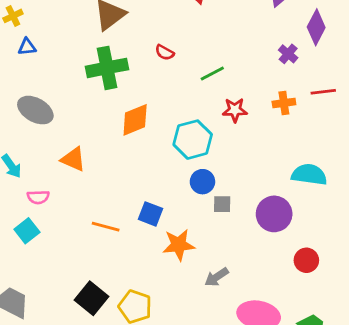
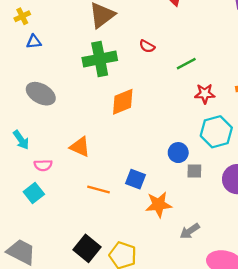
cyan hexagon: (193, 140) -> (216, 132), moved
orange triangle: (73, 159) -> (80, 147), moved

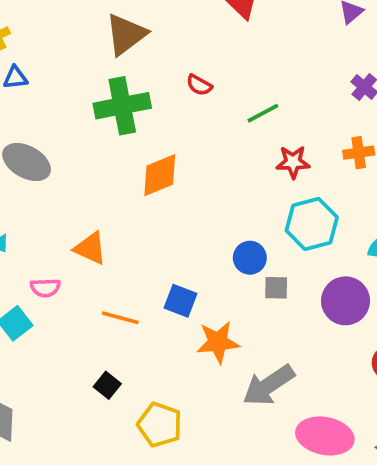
pink semicircle: (43, 165) -> (45, 288), moved
gray arrow: (190, 231) -> (269, 385), size x1.6
black square: (87, 248) -> (107, 385), moved, size x0.6

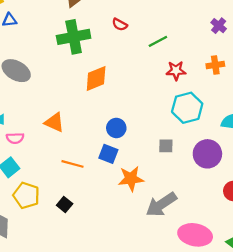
blue circle: (250, 258) -> (116, 128), moved
pink semicircle: (45, 288) -> (15, 138), moved
yellow pentagon: (160, 425) -> (26, 195), moved

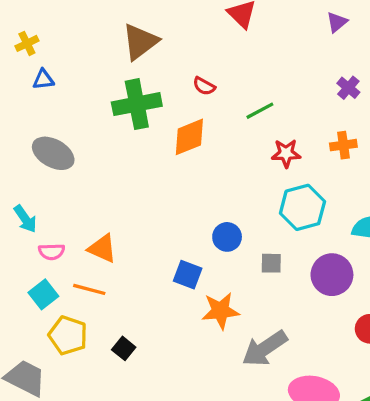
orange diamond: (96, 78) -> (189, 137), moved
orange triangle: (54, 122) -> (102, 248), moved
blue circle: (116, 128) -> (227, 237), moved
orange line: (72, 164) -> (89, 289), moved

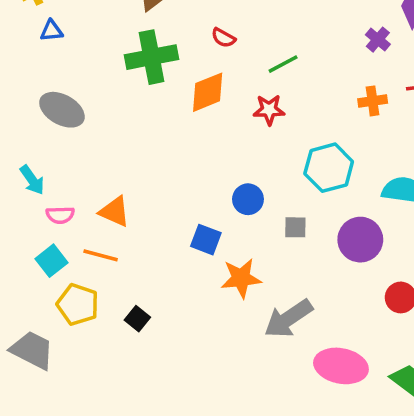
red star: (286, 153) -> (269, 110), moved

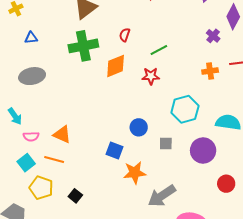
blue triangle: (51, 31) -> (31, 38), moved
red semicircle: (223, 38) -> (125, 35), turned 80
gray ellipse: (62, 110) -> (32, 76), turned -40

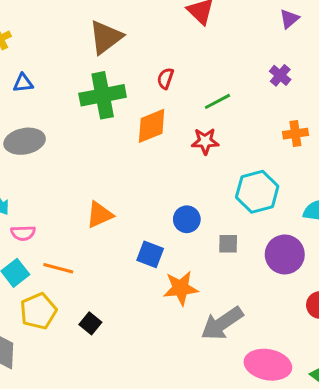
purple cross: (213, 36) -> (280, 75), moved
orange triangle: (62, 134) -> (100, 215), moved, turned -48
yellow pentagon: (41, 188) -> (38, 311), turned 30

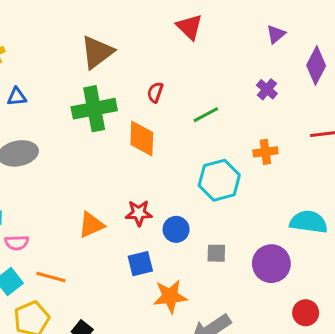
orange diamond: (152, 126) -> (142, 139), turned -66
orange cross: (295, 134) -> (265, 152), moved
red star: (205, 141) -> (139, 213), moved
cyan hexagon: (257, 192) -> (219, 180), moved
blue square: (150, 254) -> (140, 264), turned -35

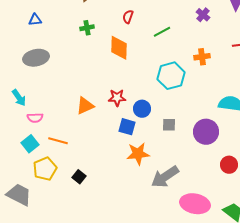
green cross: (94, 109) -> (87, 28), size x0.5
blue square: (140, 264) -> (127, 127), moved, turned 30

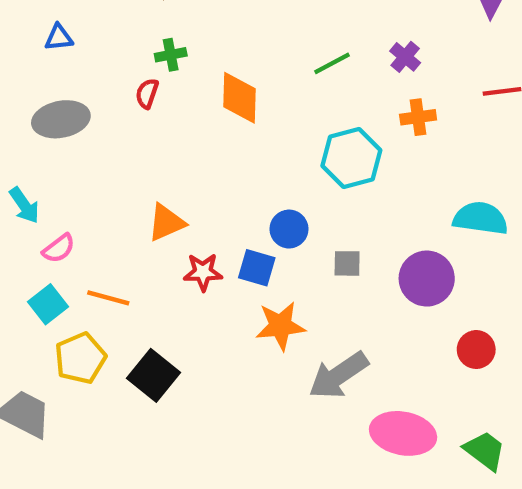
purple cross: (203, 15) -> (405, 57), moved
red semicircle: (128, 17) -> (147, 93), moved
red star: (117, 98) -> (203, 272), moved
pink semicircle: (35, 118) -> (59, 248), turned -35
black square: (79, 177) -> (153, 375), size x1.6

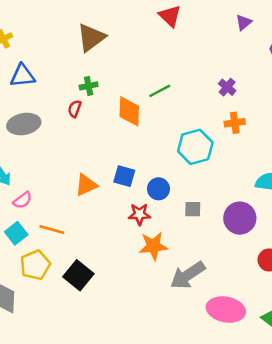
blue triangle: (59, 38) -> (23, 76), size x1.5
green line: (332, 63) -> (160, 91), moved
blue square: (257, 268) -> (124, 176), moved
red star: (203, 272) -> (139, 214), moved

